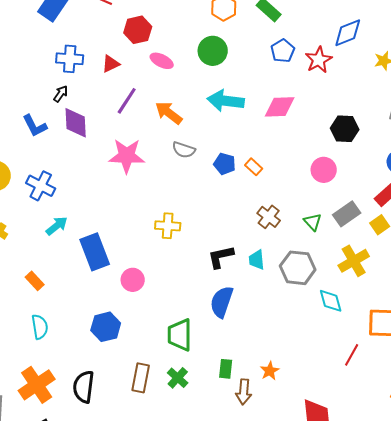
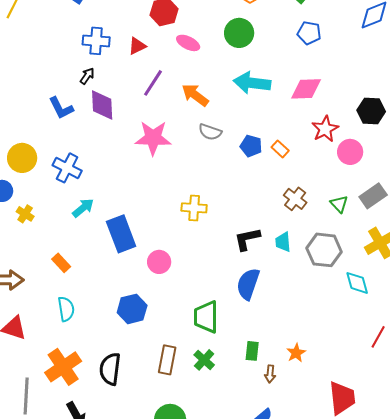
blue pentagon: (283, 51) -> (309, 33), turned -30
red star: (319, 60) -> (325, 129), moved
brown arrow: (244, 392) -> (270, 374), size x0.7

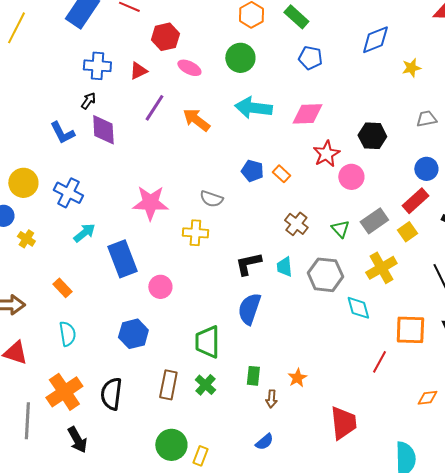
gray semicircle: (210, 132) -> (211, 199), moved
pink star: (153, 138) -> (150, 203), moved

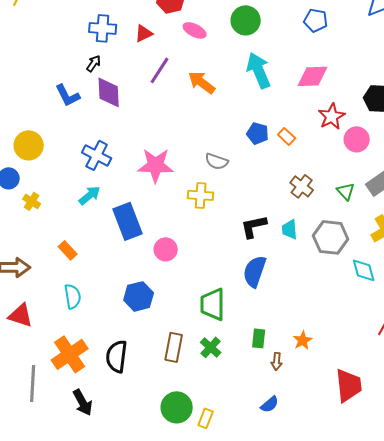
cyan arrow: (253, 108) -> (259, 70), turned 60
blue cross: (68, 193) -> (97, 155), moved

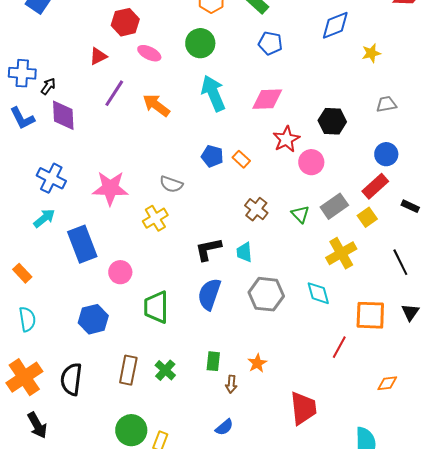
blue cross: (103, 28) -> (22, 73), moved
yellow cross: (201, 195) -> (155, 218), turned -35
gray hexagon: (331, 237) -> (266, 294), moved
green trapezoid: (213, 304) -> (156, 307), moved

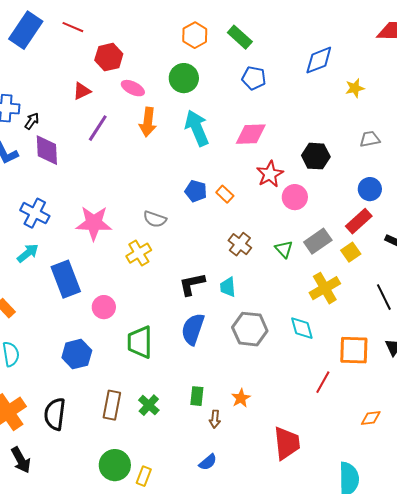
orange arrow: (156, 105) -> (148, 122), moved, turned -120

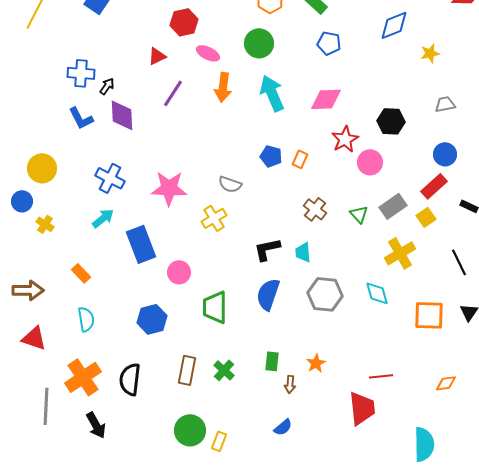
orange rectangle: (225, 194) -> (300, 159), turned 72
red line: (323, 382) -> (381, 376), moved, turned 55

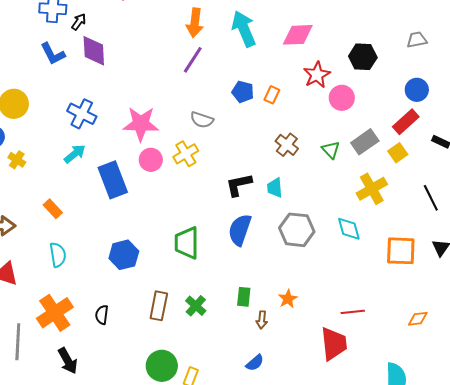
purple line: (173, 93) -> (193, 60), moved
pink circle: (179, 272) -> (151, 160), moved
black semicircle: (130, 379) -> (102, 315), size x0.6

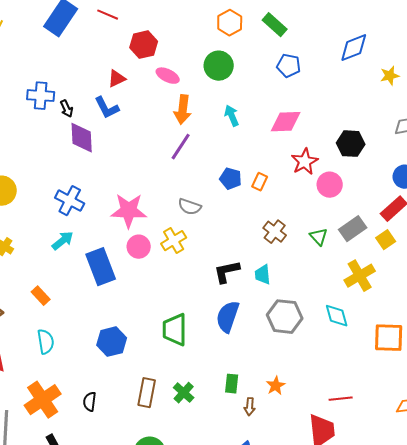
black arrow: (79, 22) -> (67, 109), turned 120
cyan arrow: (244, 29) -> (232, 116), size x0.6
blue L-shape: (53, 54) -> (107, 108), moved

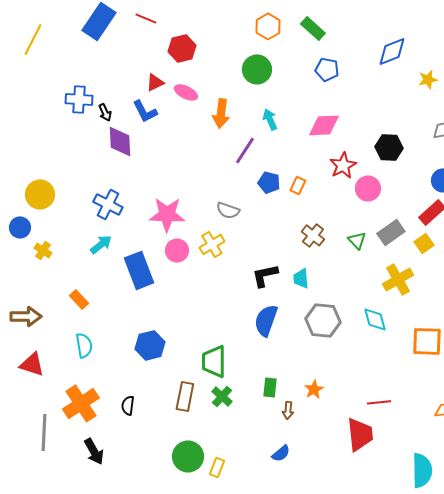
pink ellipse: (168, 76) -> (186, 92), moved
purple line: (181, 147) -> (245, 150), moved
green trapezoid: (175, 330) -> (214, 361), moved

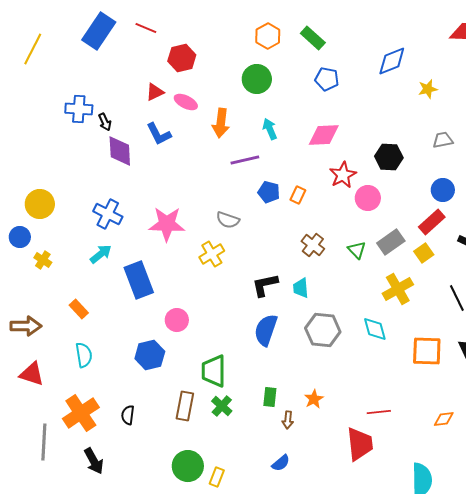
blue L-shape: (145, 111) -> (159, 134), moved
purple line: (245, 150) -> (245, 160), turned 44
pink circle: (177, 250) -> (177, 320), moved

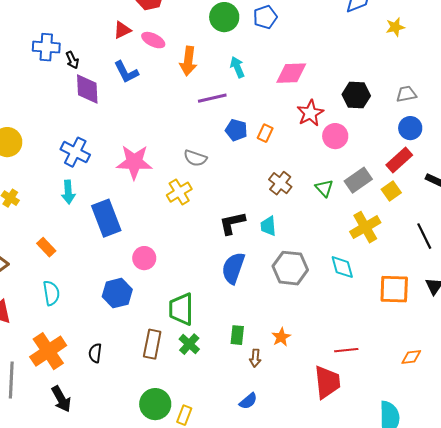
blue pentagon: (327, 79) -> (265, 17), moved, turned -30
gray trapezoid: (443, 140) -> (406, 94), moved
cyan arrow: (101, 254) -> (68, 192), turned 125

